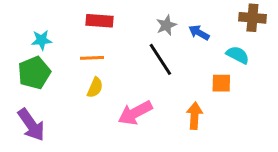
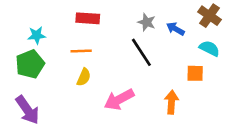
brown cross: (252, 18) -> (209, 16), moved, turned 30
gray star: (166, 25) -> (147, 22), turned -30

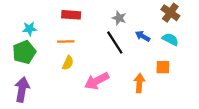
blue arrow: (175, 29) -> (143, 36), moved
orange square: (195, 73) -> (163, 67), moved
purple arrow: (27, 110) -> (22, 89), turned -135

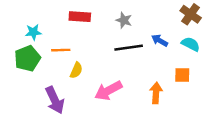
gray star: (119, 18) -> (124, 20), moved
orange line: (66, 41) -> (61, 50), moved
black line: (115, 43) -> (129, 48), turned -65
purple arrow: (22, 89) -> (55, 100), moved, turned 145

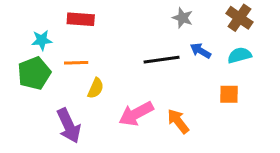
red rectangle: (80, 17) -> (81, 19), moved
gray star: (124, 20) -> (183, 18), moved
cyan semicircle: (191, 44) -> (239, 55), turned -42
orange arrow: (156, 93) -> (178, 121), moved, turned -42

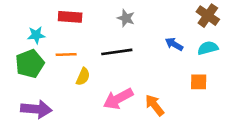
gray star: (183, 18) -> (126, 18), moved
black line: (162, 60) -> (117, 52), moved
purple arrow: (69, 126) -> (36, 109), moved, turned -60

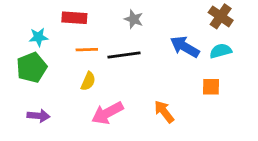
blue arrow: (174, 44) -> (185, 47), size x1.5
orange line: (66, 55) -> (87, 50), moved
pink arrow: (118, 99) -> (107, 113), moved
purple arrow: (36, 109) -> (38, 116), size x0.7

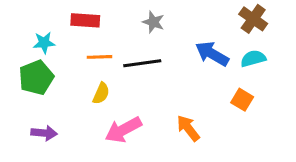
orange square: (211, 87) -> (242, 100), turned 30

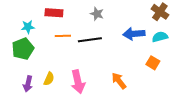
blue arrow: (212, 54) -> (134, 34), turned -35
yellow semicircle: (101, 93) -> (49, 79), moved
pink arrow: (123, 130) -> (78, 82), turned -75
purple arrow: (44, 133) -> (28, 84), turned 98

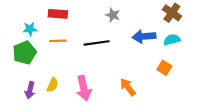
gray star: (97, 14) -> (113, 15), moved
orange line: (63, 36) -> (58, 41), moved

